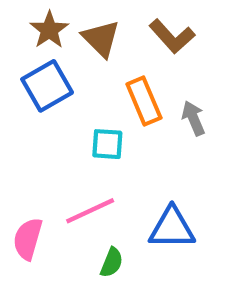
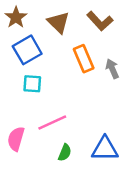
brown star: (49, 30) -> (16, 17), moved
cyan square: (107, 144) -> (32, 84), moved
blue triangle: (172, 228) -> (105, 149), moved

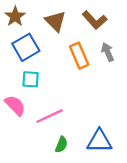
gray arrow: (112, 69) -> (108, 52), moved
pink semicircle: (16, 139) -> (15, 105), moved, turned 120

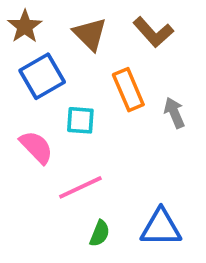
gray arrow: (108, 52) -> (174, 113), moved
cyan square: (31, 79) -> (80, 120), moved
pink semicircle: (15, 105) -> (36, 147), moved

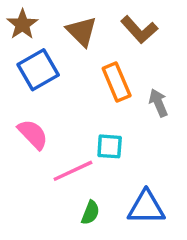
cyan square: (80, 120) -> (110, 146), moved

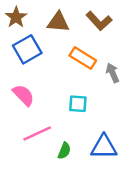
brown triangle: (82, 31) -> (58, 22), turned -40
orange rectangle: (117, 82) -> (83, 58), turned -35
pink line: (73, 171) -> (37, 133), moved

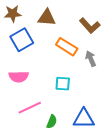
brown star: (16, 17) -> (13, 14), turned 30
brown L-shape: (99, 21) -> (90, 26), moved
pink semicircle: (23, 95) -> (19, 77), turned 132

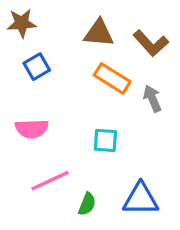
brown triangle: (47, 18) -> (99, 33), moved
blue square: (22, 40) -> (37, 67), size x0.7

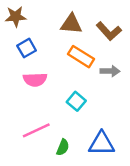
gray arrow: (152, 99) -> (110, 71), turned 114
pink semicircle: (32, 129) -> (35, 80), moved
cyan square: (105, 140) -> (76, 101), turned 36

